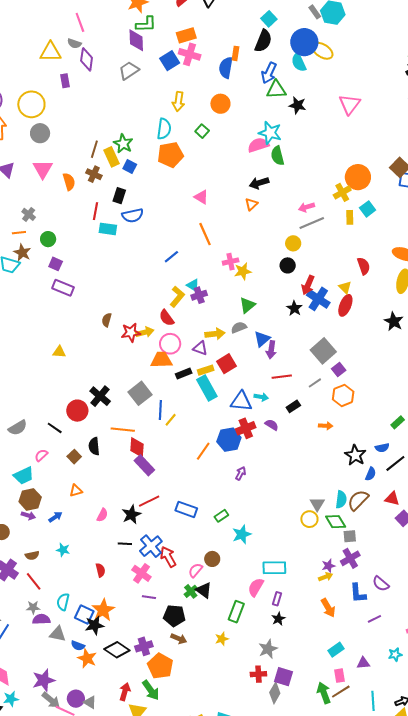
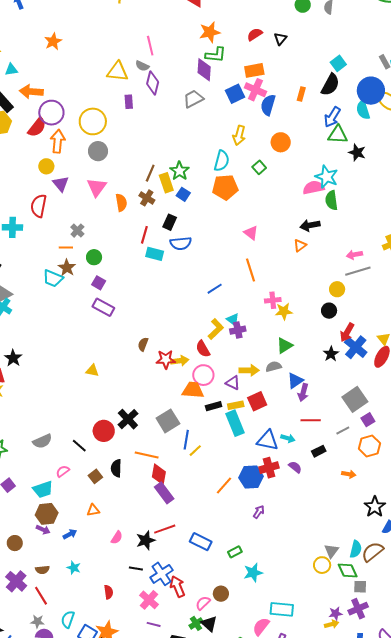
blue semicircle: (226, 68) -> (268, 105), moved

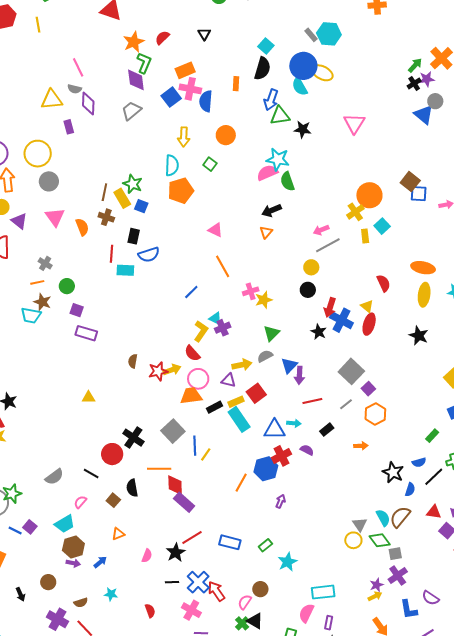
red semicircle: (255, 34) -> (162, 38), moved
green L-shape: (216, 55) -> (144, 63), turned -60
cyan semicircle: (356, 549) -> (383, 518), turned -30

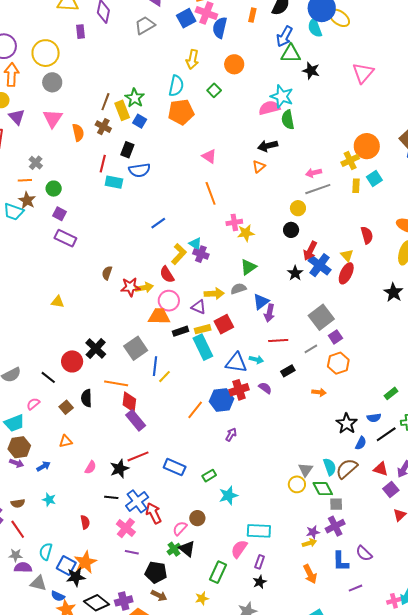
blue line: (191, 292) -> (158, 223), moved
purple cross: (223, 328) -> (201, 254), turned 35

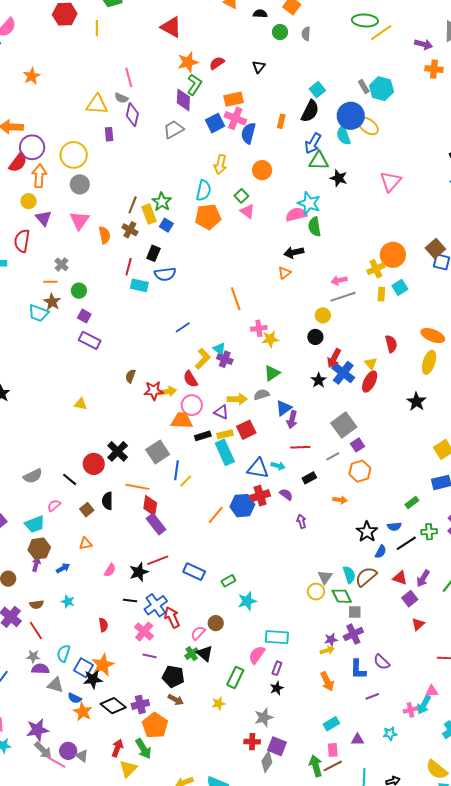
pink triangle: (209, 156) -> (247, 211), moved
purple arrow: (231, 434) -> (301, 521), moved, turned -48
purple arrow: (17, 463) -> (36, 564), turned -96

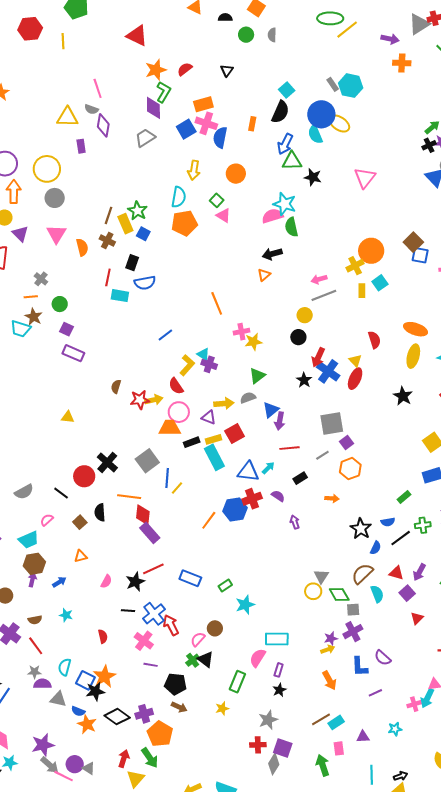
gray square: (344, 425) -> (332, 423), turned 30
cyan arrow: (278, 466) -> (268, 468), turned -56
cyan semicircle: (349, 575) -> (377, 594), moved
brown line: (333, 766) -> (321, 719), moved

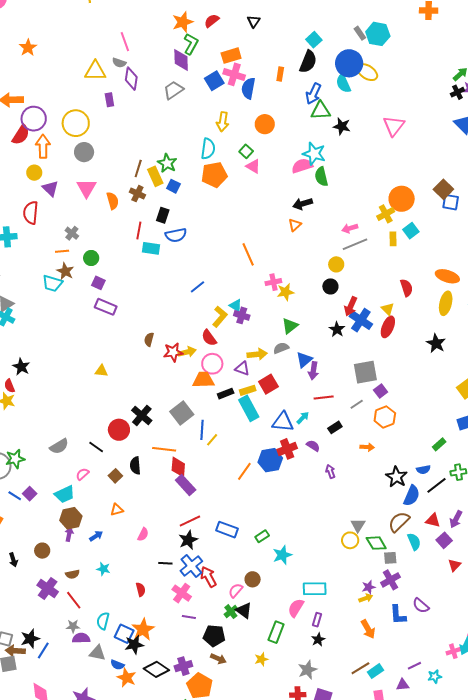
blue semicircle: (376, 548) -> (412, 496), size x1.5
black star: (135, 582) -> (188, 540), moved
purple line: (375, 693) -> (414, 666), moved

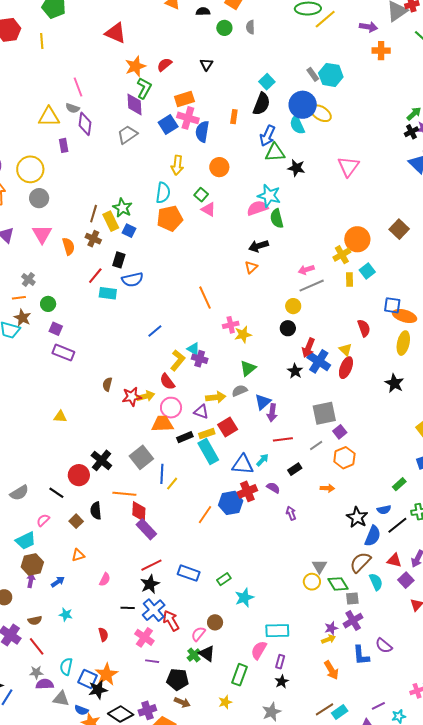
blue square: (451, 202) -> (392, 305), moved
red line: (139, 230) -> (95, 276), turned 30

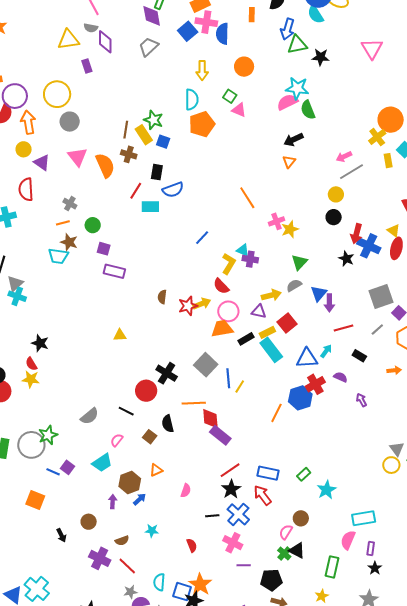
orange semicircle: (68, 246) -> (105, 165), size x1.4
black rectangle: (295, 469) -> (359, 356), turned 72
brown hexagon: (32, 564) -> (130, 483), moved
red arrow: (171, 621) -> (263, 495), moved

